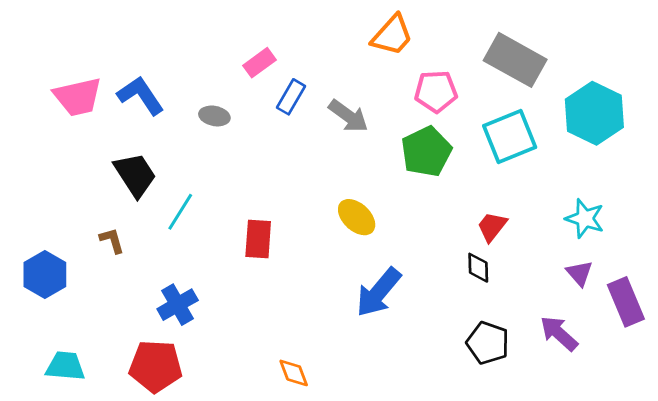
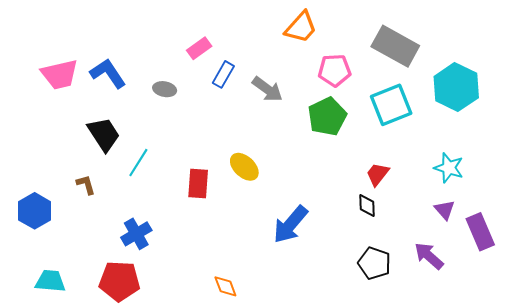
yellow ellipse: (357, 217) -> (244, 167), moved

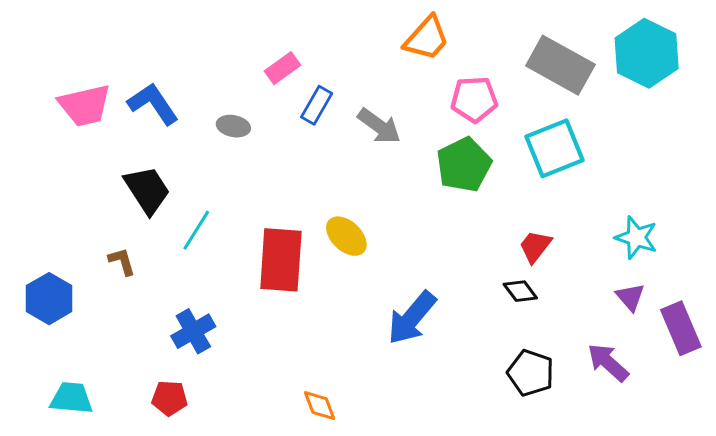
cyan hexagon: (456, 87) -> (647, 53), moved
red rectangle: (198, 184) -> (281, 260), size x1.5
black diamond: (367, 206) -> (520, 291), turned -35
red pentagon: (119, 281) -> (169, 398), size x0.6

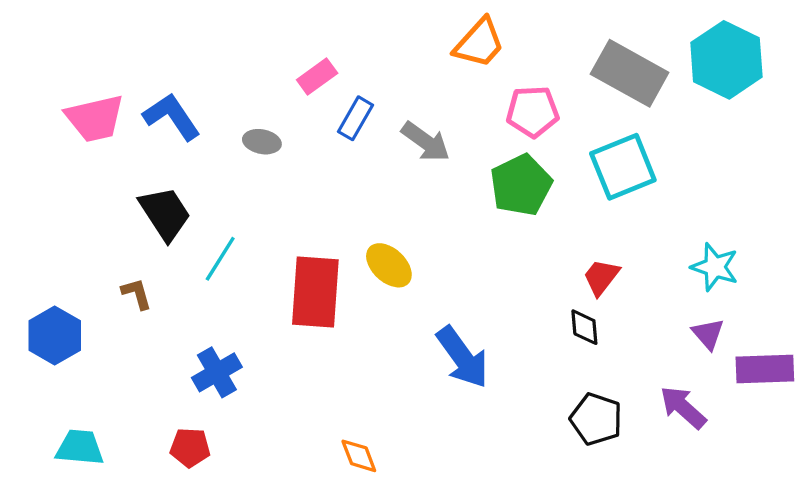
black diamond: (520, 291) -> (584, 327), turned 32
blue arrow: (412, 318) -> (462, 357), turned -76
purple rectangle: (681, 328) -> (765, 369), turned -69

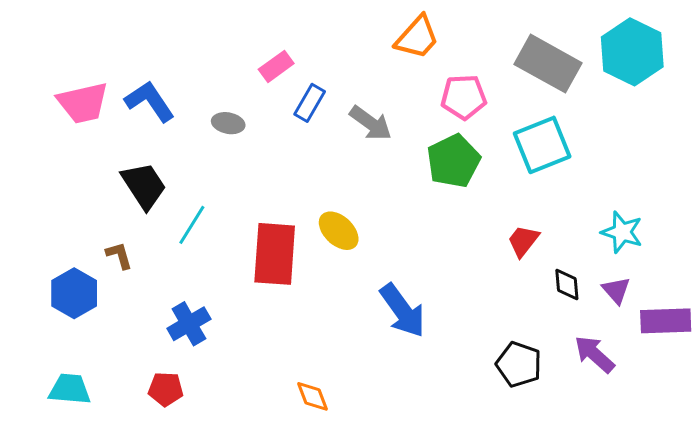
black diamond: (584, 327) -> (567, 284), moved
blue hexagon: (55, 336) -> (74, 293), moved

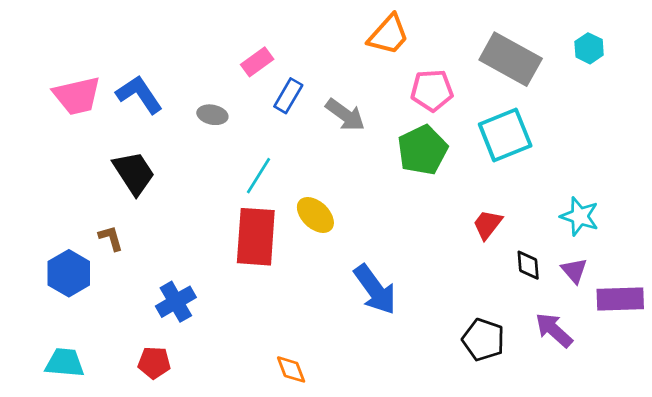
cyan hexagon: (632, 52) -> (589, 48), size x0.5
cyan line: (192, 225) -> (258, 176), moved

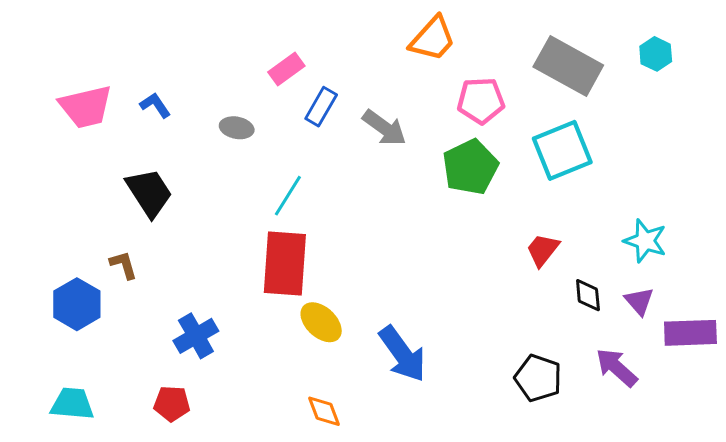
blue L-shape: (139, 94) -> (155, 105), size x0.6
yellow ellipse: (315, 215) -> (321, 322), moved
blue arrow: (375, 290) -> (402, 354), moved

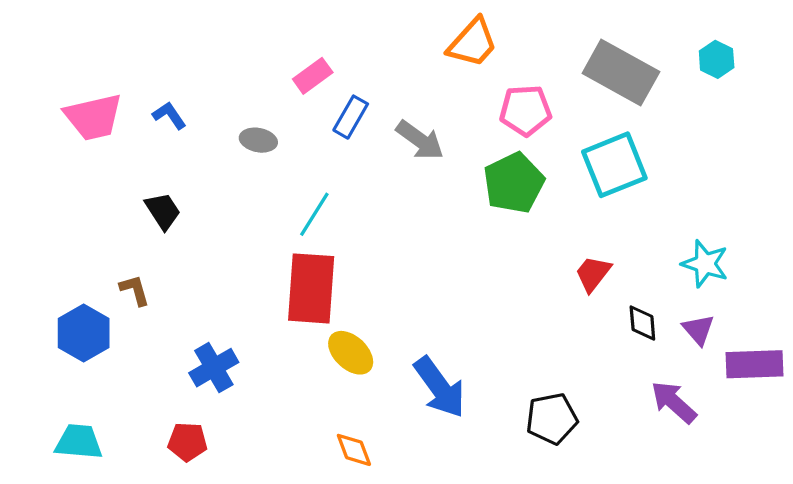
black trapezoid: (149, 193) -> (163, 211), size x0.7
black pentagon: (538, 378) -> (552, 419), moved, turned -30

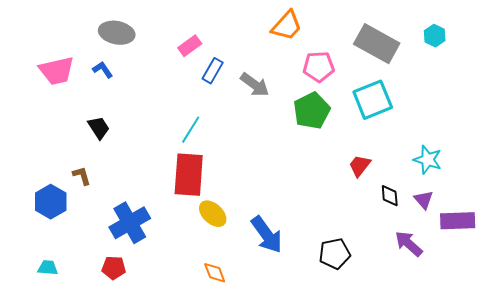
gray ellipse: (258, 140) -> (117, 33), moved, size x1.6
blue cross: (214, 368) -> (130, 223), size x1.4
cyan trapezoid: (79, 442) -> (48, 268), size x0.7

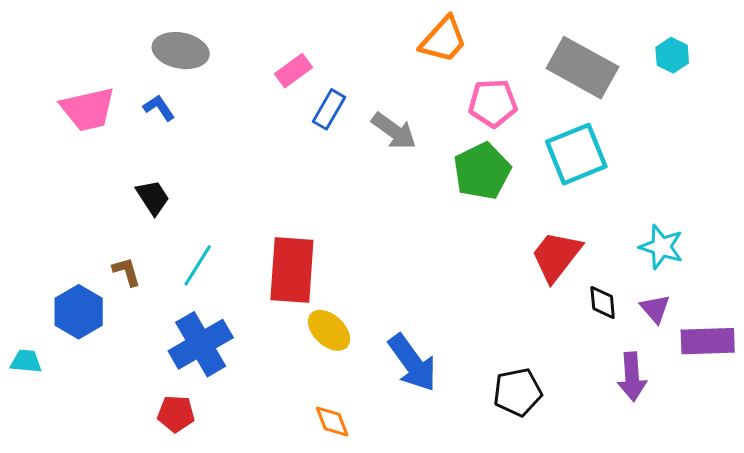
cyan line: (191, 130) -> (198, 265), moved
red trapezoid: (360, 166) -> (556, 256), size x1.5
purple arrow: (409, 244) -> (632, 377), turned -136
cyan trapezoid: (48, 268) -> (26, 361), moved

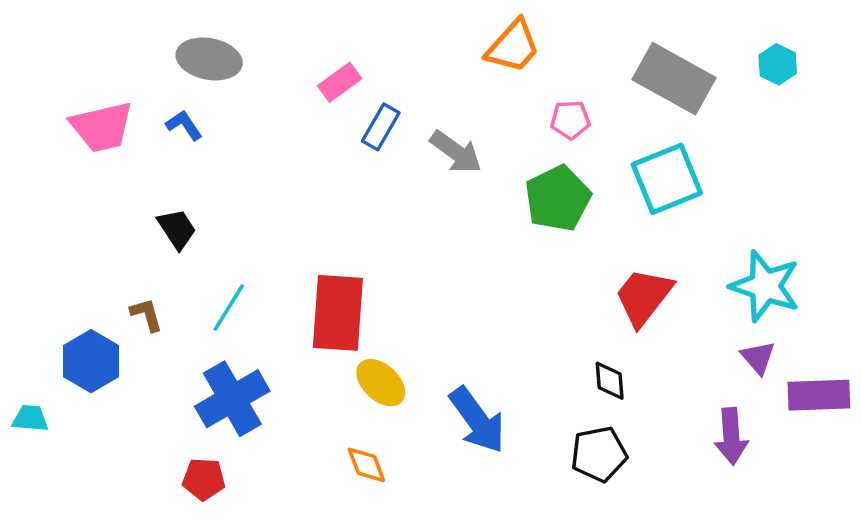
pink pentagon: (493, 103) -> (570, 120), size x0.7
cyan star: (661, 247) -> (765, 286), size x1.4
black diamond: (603, 303) -> (610, 381), moved
orange diamond: (332, 422) -> (366, 465), moved

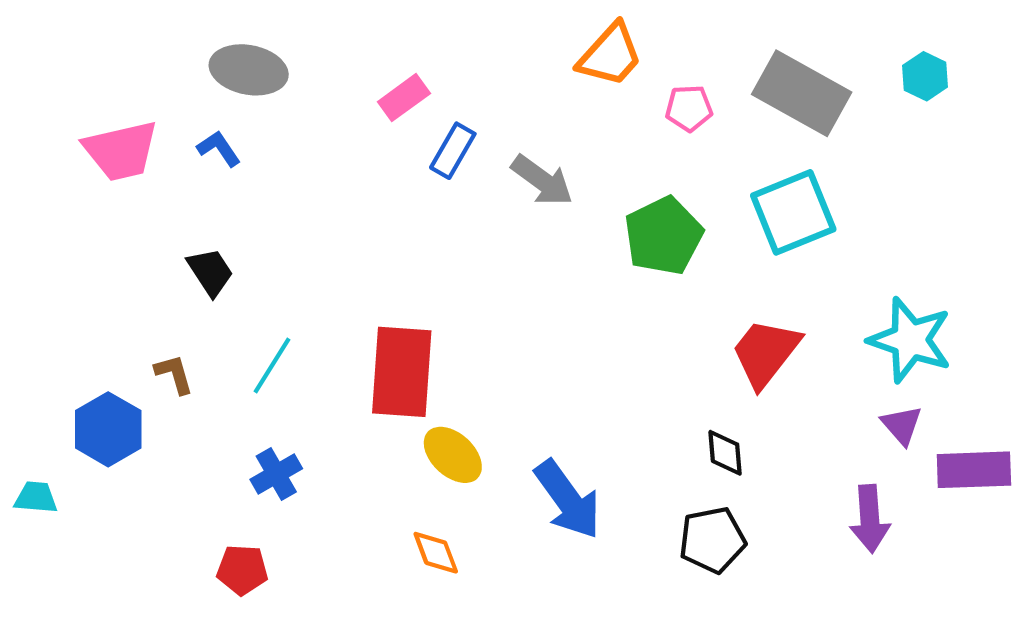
pink pentagon: (570, 120) -> (689, 108), moved
blue cross: (232, 399) -> (276, 474), size x0.6

